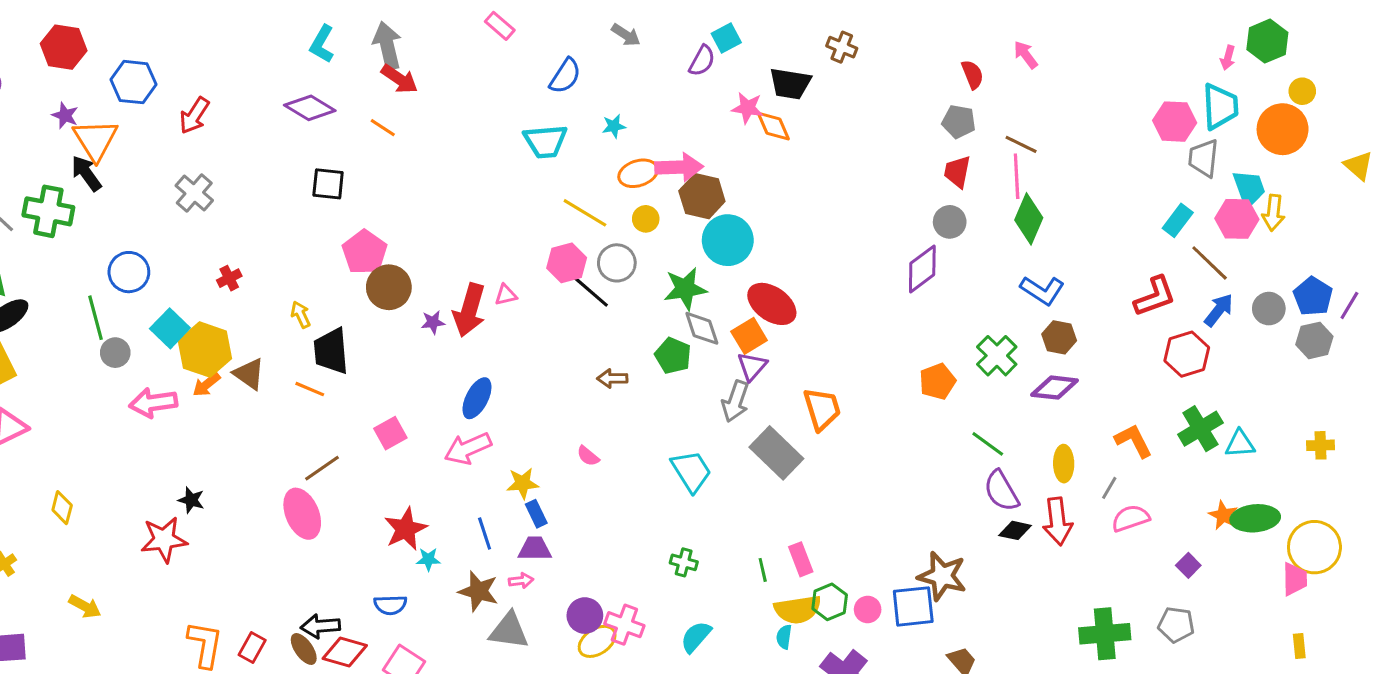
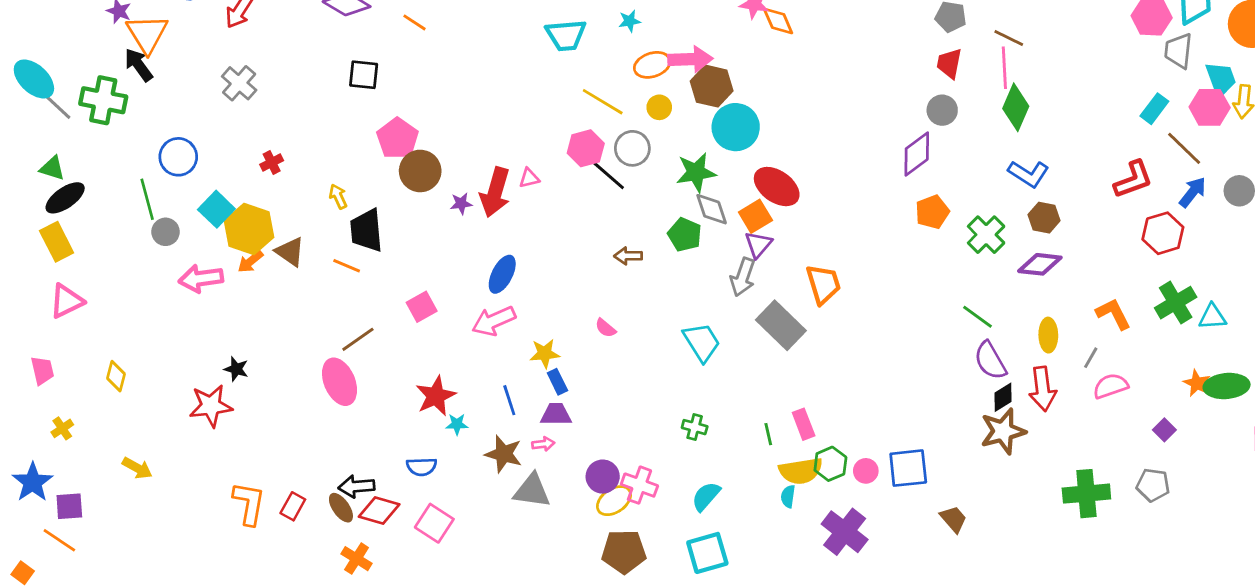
orange pentagon: (938, 381) -> (932, 212), moved
black diamond: (1015, 530) -> (1003, 397), turned -44
brown star: (942, 576) -> (1003, 431), moved, turned -30

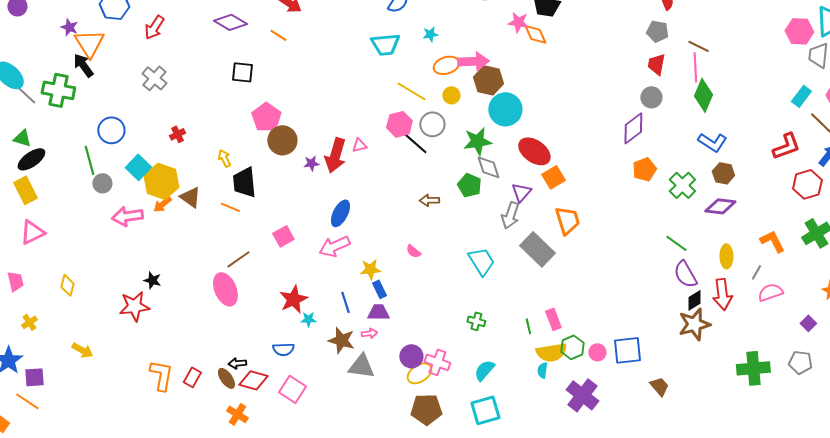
orange square: (755, 216) -> (553, 177), moved
black arrow: (357, 486) -> (237, 363), size x0.7

